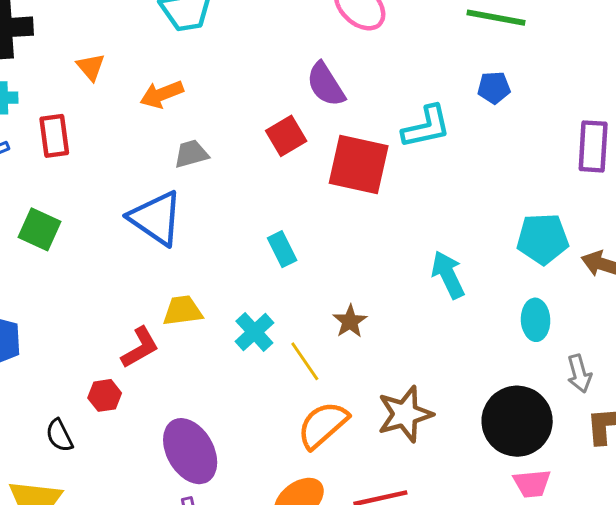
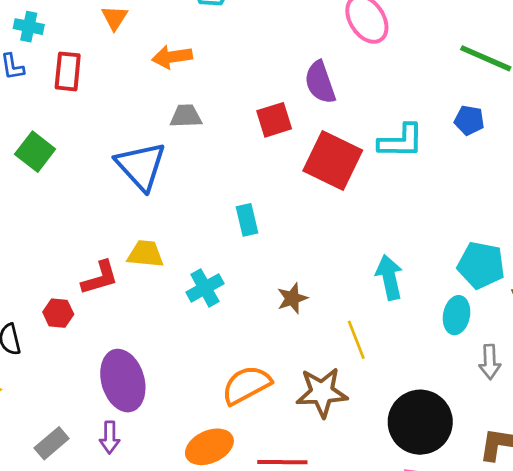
cyan ellipse: (536, 320) -> (457, 315), moved
yellow line: (305, 361) -> (356, 340), moved
gray arrow: (579, 374) -> (490, 362), moved

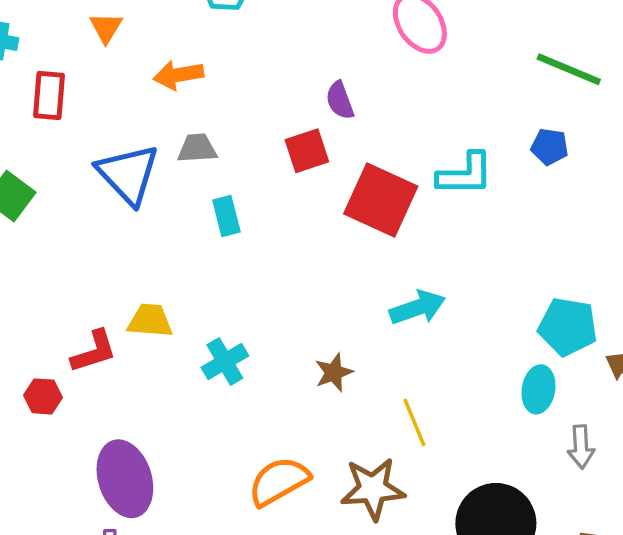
purple semicircle: (320, 82) -> (340, 100), moved, size x0.7
blue triangle: (141, 166) -> (128, 174), moved
cyan rectangle: (247, 220) -> (226, 216), moved
cyan arrow: (389, 277) -> (417, 308), moved, turned 84

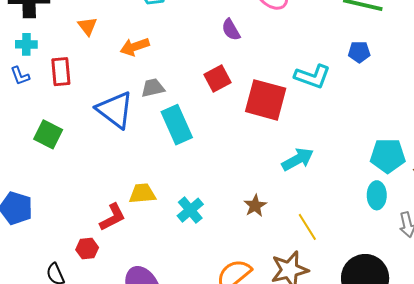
purple semicircle: (340, 100) -> (231, 30), moved
cyan L-shape: (465, 174) -> (312, 76), turned 30
cyan rectangle: (226, 216) -> (177, 125), size x1.6

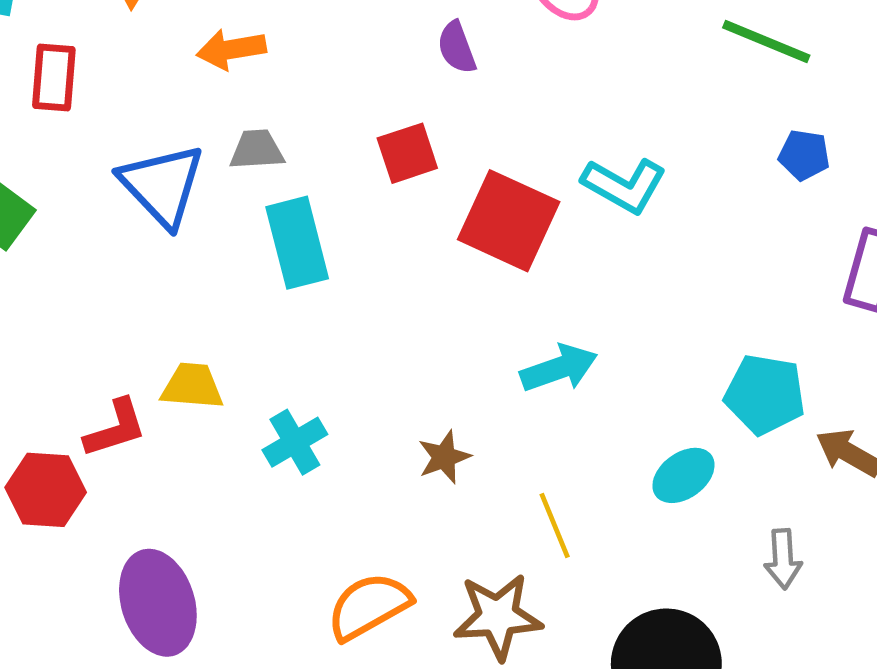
blue pentagon: (359, 52) -> (804, 155), moved
cyan ellipse: (377, 195) -> (683, 475), moved, turned 44
red hexagon: (87, 249) -> (46, 490), size x1.5

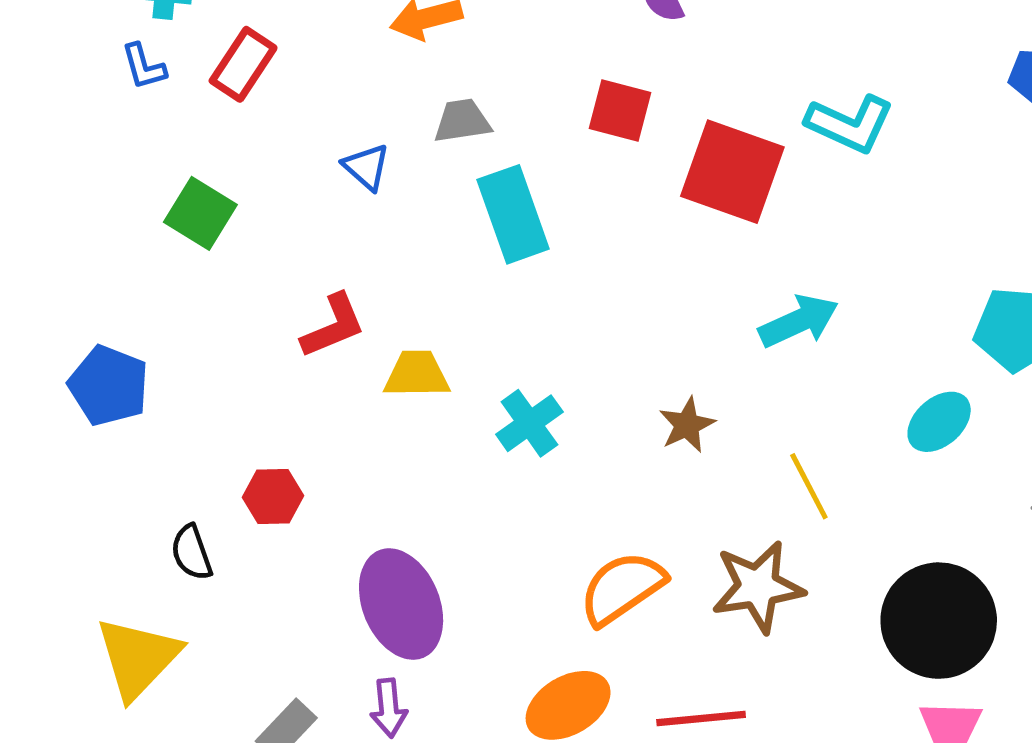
red rectangle: (54, 77) -> (243, 64), turned 34
red square: (407, 153) -> (620, 110), turned 38
blue triangle: (162, 185) -> (366, 167), size x0.5
red L-shape: (115, 428) -> (333, 326), moved
red hexagon: (46, 490) -> (273, 496), size x0.7

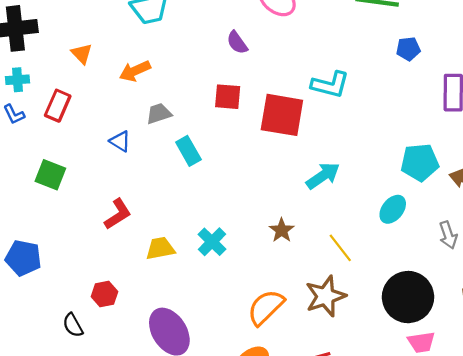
cyan rectangle: (513, 214) -> (188, 151), size x0.7
yellow trapezoid: (417, 374) -> (160, 248), moved

